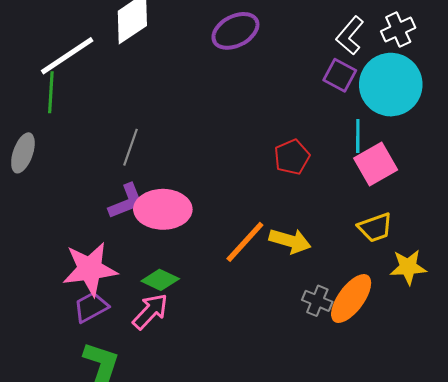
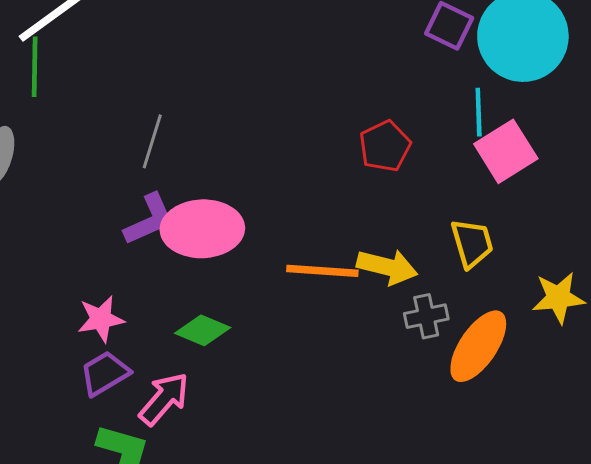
yellow trapezoid: (375, 227) -> (472, 243), moved, turned -84
orange line: (245, 242) -> (322, 271), turned 54
pink star: (90, 269) -> (101, 319), size x0.6
gray cross: (317, 301) -> (426, 316), moved, turned -32
pink arrow: (150, 311) -> (164, 399), moved

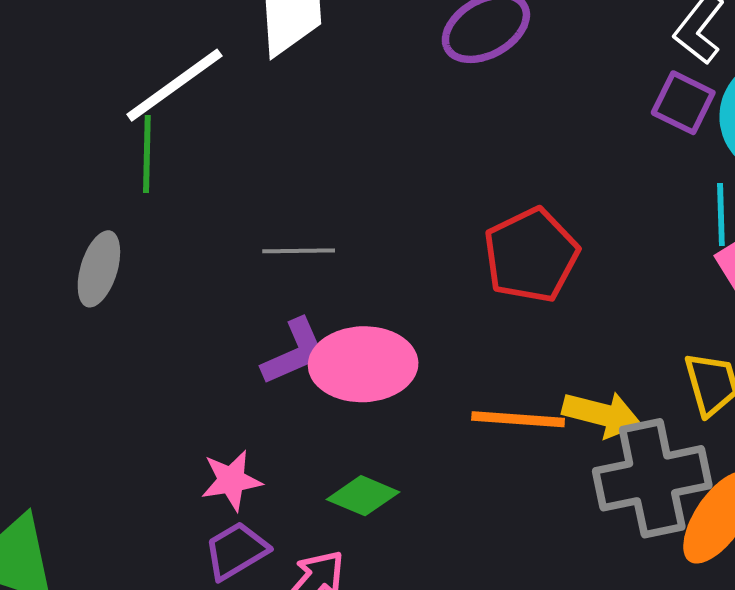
gray line: (152, 141) -> (299, 251), turned 72
red pentagon: (385, 146) -> (531, 255), moved, size x1.4
gray cross: (426, 316) -> (652, 478), size x2.0

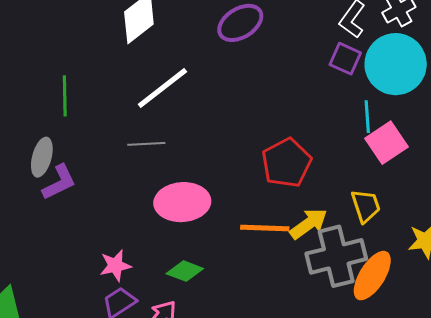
white line: (174, 85) -> (162, 88), moved
red pentagon: (531, 255) -> (286, 163), moved
purple L-shape: (294, 352) -> (59, 182), moved
yellow arrow: (602, 414) -> (309, 224), turned -48

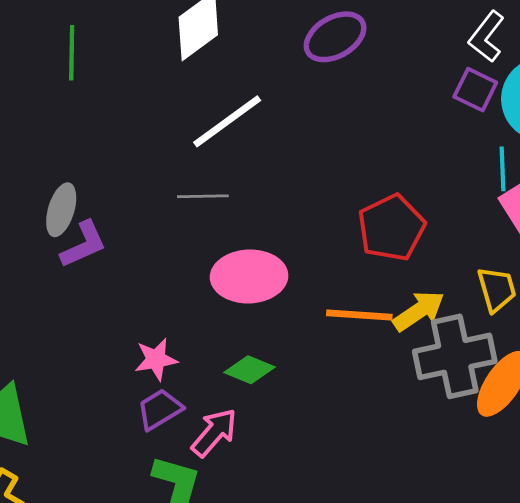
green line: (65, 96) -> (72, 53), moved

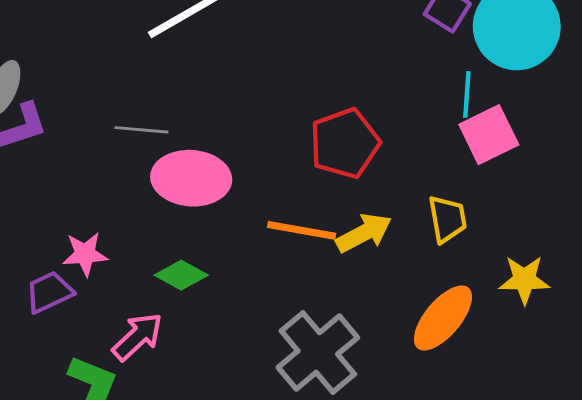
gray line: (203, 196) -> (141, 130), moved
gray cross: (455, 356) -> (318, 352), moved, turned -34
purple trapezoid: (160, 409) -> (49, 292), moved

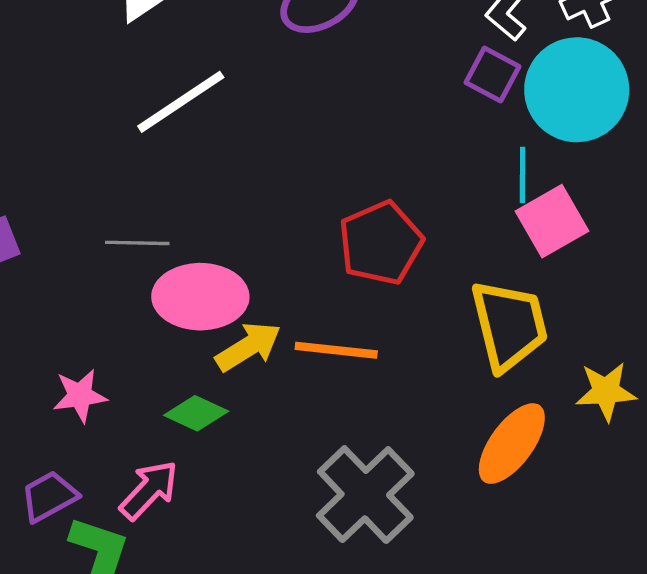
yellow trapezoid: (447, 219) -> (509, 325), size x1.6
yellow arrow: (364, 233) -> (248, 347), moved
purple trapezoid: (49, 292) -> (49, 496), moved

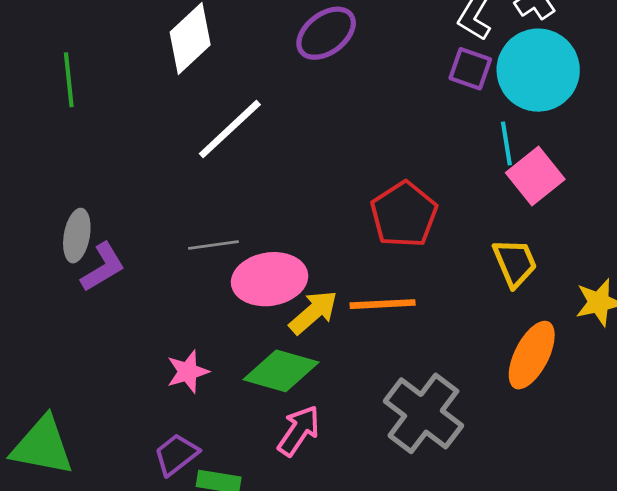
yellow trapezoid: (509, 325) -> (515, 263), size x0.7
green diamond: (196, 413) -> (281, 371), size x1.5
pink arrow: (149, 490) -> (299, 431), moved

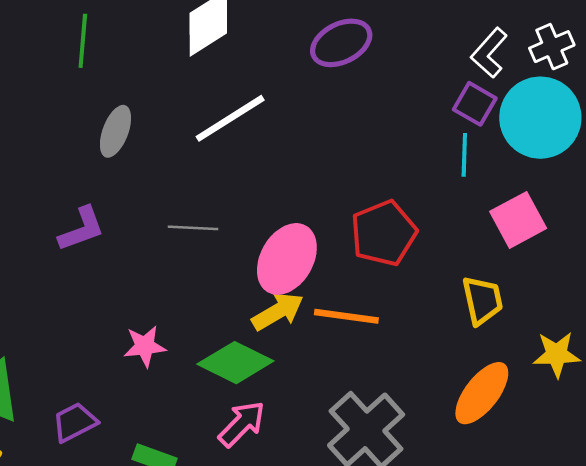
cyan line: (506, 143) -> (464, 155), moved
gray ellipse: (77, 236) -> (115, 131), moved
pink ellipse: (270, 279) -> (287, 259), moved, turned -62
purple trapezoid: (176, 454) -> (75, 422), moved

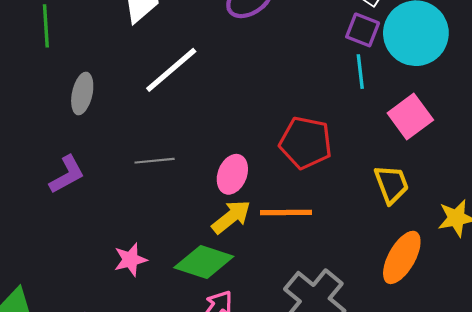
red pentagon: (384, 233) -> (306, 143), turned -30
pink ellipse: (287, 259) -> (232, 174), size x0.7

